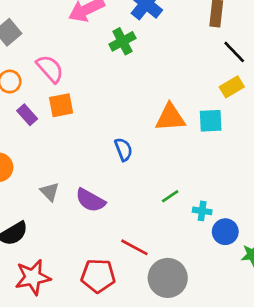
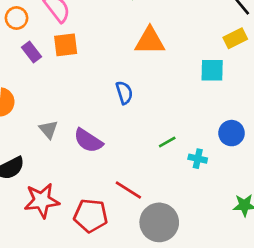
orange triangle: (170, 117) -> (150, 41), moved
blue circle: (225, 232) -> (232, 133), moved
red star: (33, 277) -> (42, 201), moved

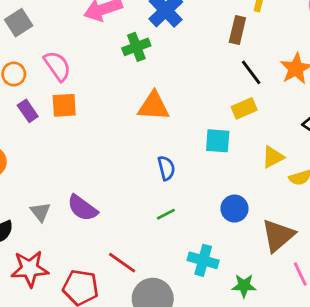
blue semicircle: (124, 93) -> (166, 168), moved
gray triangle: (49, 129) -> (40, 212), moved
cyan cross: (198, 159) -> (203, 260), moved, size x1.5

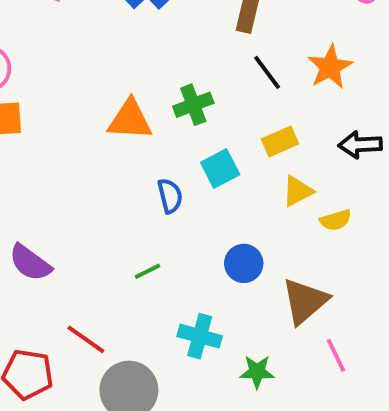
green cross: (136, 47) -> (193, 105), moved
yellow rectangle: (244, 108) -> (280, 141), moved
cyan square: (218, 141) -> (220, 168), turned -32
blue semicircle: (166, 168) -> (170, 196), moved

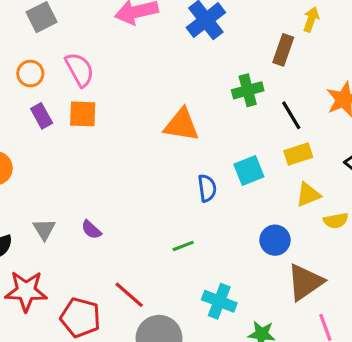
black line: (267, 72) -> (291, 115), moved
green cross: (193, 105) -> (248, 90), moved
purple semicircle: (30, 263) -> (91, 230), size x0.6
blue circle: (244, 263) -> (275, 240), moved

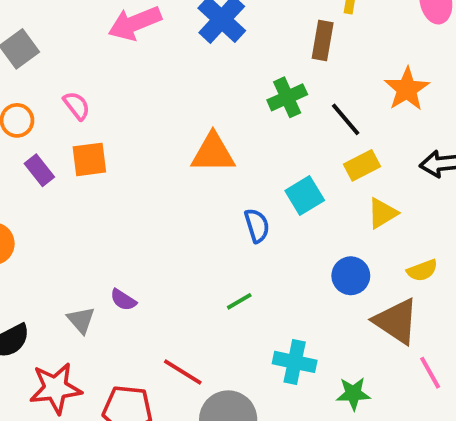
pink semicircle: (80, 70) -> (77, 106), size x0.7
yellow semicircle: (336, 221) -> (422, 270), moved
gray triangle: (44, 229) -> (81, 320), moved
brown triangle: (305, 282) -> (396, 321), turned -42

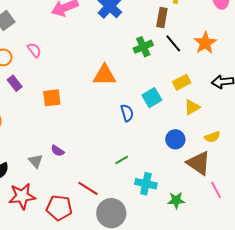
black line: (346, 119) -> (173, 43), moved
orange square: (89, 159) -> (52, 98), moved
green line: (239, 301) -> (122, 160), moved

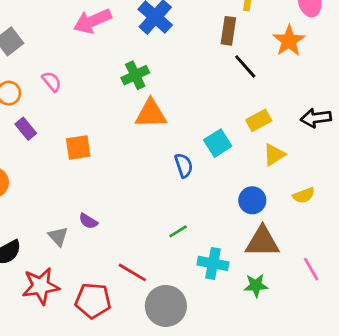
orange star: (205, 43) -> (289, 41), moved
green cross: (143, 47) -> (135, 75), moved
brown triangle: (199, 163) -> (262, 242), moved, turned -32

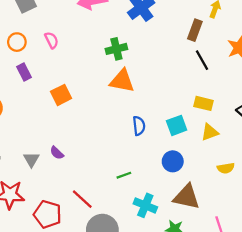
yellow rectangle: (259, 120) -> (203, 103), turned 30
cyan square: (218, 143) -> (177, 125), moved
orange square: (78, 147) -> (61, 95), turned -30
blue circle: (252, 200) -> (173, 161), moved

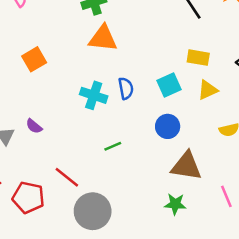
cyan cross: (145, 205) -> (94, 95), moved

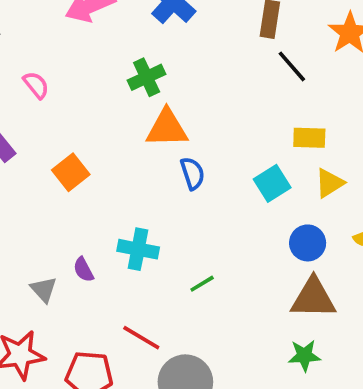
blue semicircle: (126, 88) -> (192, 173), moved
cyan cross: (94, 95) -> (138, 249), moved
purple semicircle: (34, 126) -> (83, 270), turned 30
blue circle: (168, 126) -> (308, 243), moved

